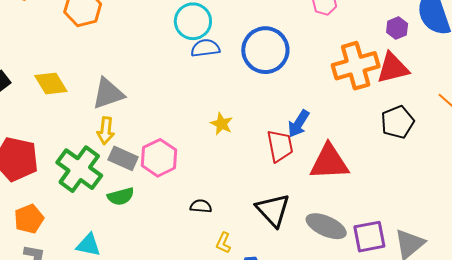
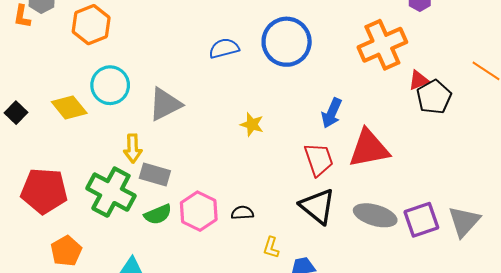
cyan circle: (193, 21) -> (110, 85), moved
red triangle: (393, 68) -> (419, 80), moved, size x0.6
gray triangle: (108, 94) -> (165, 104), moved
red trapezoid: (280, 146) -> (319, 160), moved
pink hexagon: (159, 158) -> (199, 211), moved

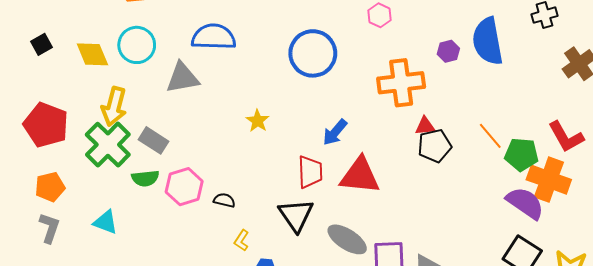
blue semicircle: (224, 48) -> (214, 37), moved, size x1.5
yellow arrow: (133, 148) -> (114, 106), moved, size x1.4

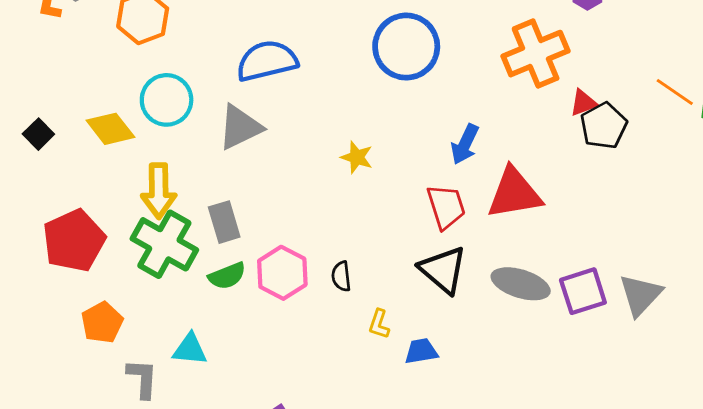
red pentagon: (46, 125) -> (74, 241), turned -30
gray rectangle: (154, 140) -> (224, 222), turned 56
black semicircle: (224, 200) -> (341, 276), turned -95
gray L-shape: (49, 228) -> (142, 378), moved

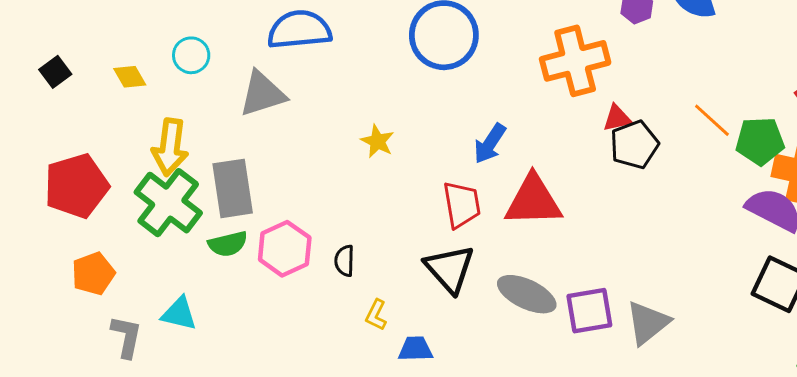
cyan circle: (167, 100) -> (191, 55), size x0.7
yellow diamond: (110, 129) -> (130, 77), size x0.7
gray rectangle: (224, 222) -> (233, 188), size x1.4

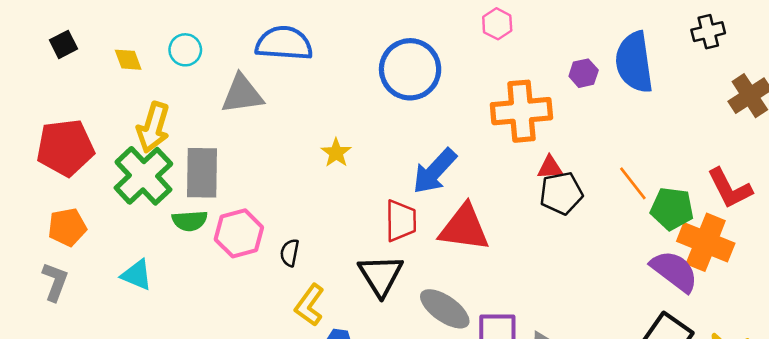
blue arrow: (490, 144) -> (434, 171), size x1.4
yellow L-shape: (376, 315) -> (310, 305), size x1.5
gray L-shape: (126, 337) -> (55, 282), moved

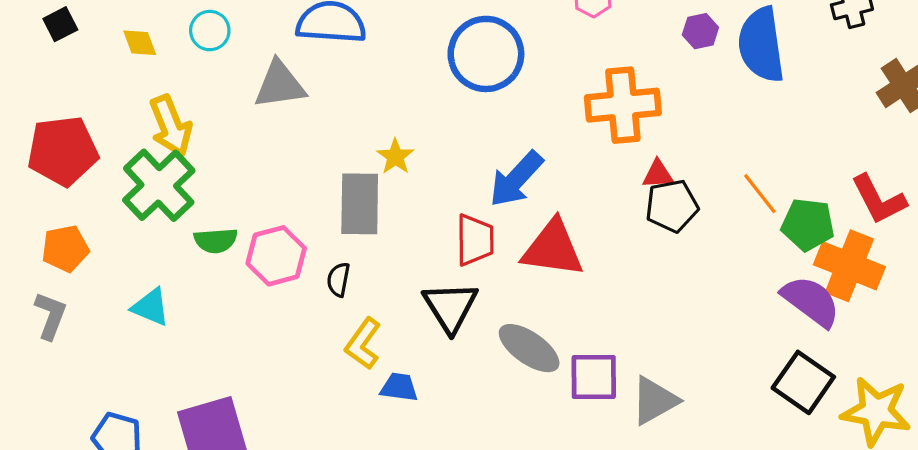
purple hexagon: (584, 73) -> (700, 31), moved
yellow arrow: (153, 127) -> (171, 126), turned -39
gray rectangle: (202, 173) -> (360, 204), moved

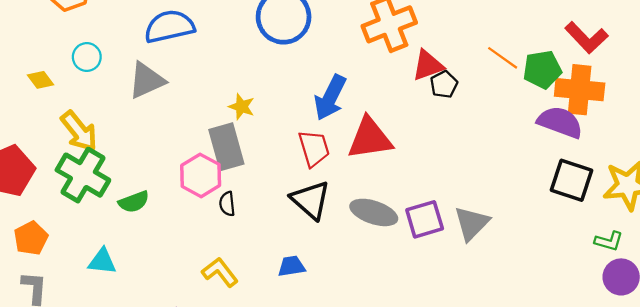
red triangle: (658, 174) -> (428, 65), size x1.4
black pentagon: (672, 206) -> (444, 84), size x0.7
pink hexagon: (276, 256) -> (201, 175), moved
yellow L-shape: (363, 344) -> (220, 272), moved, turned 123

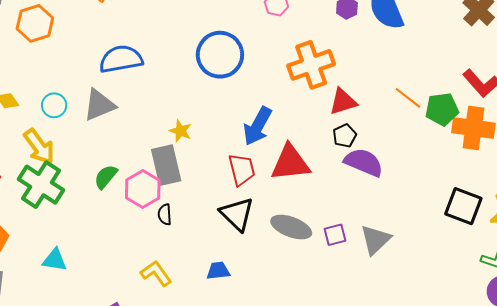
cyan circle: (87, 57) -> (54, 105), moved
black pentagon: (444, 84) -> (345, 136), moved
purple semicircle: (560, 122) -> (364, 162), moved
green semicircle: (134, 202) -> (106, 177), moved, turned 148
purple square: (425, 219) -> (335, 235), size x0.7

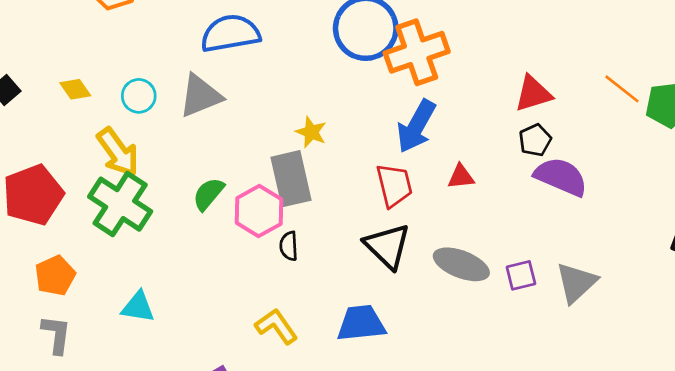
orange cross: (311, 65) -> (417, 52), moved
red triangle: (290, 163) -> (461, 177), size x0.5
blue trapezoid: (218, 271) -> (361, 323), size x1.5

